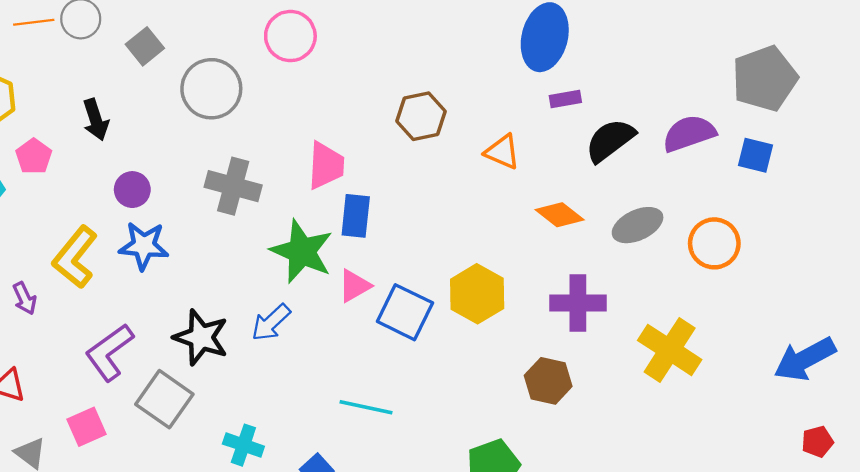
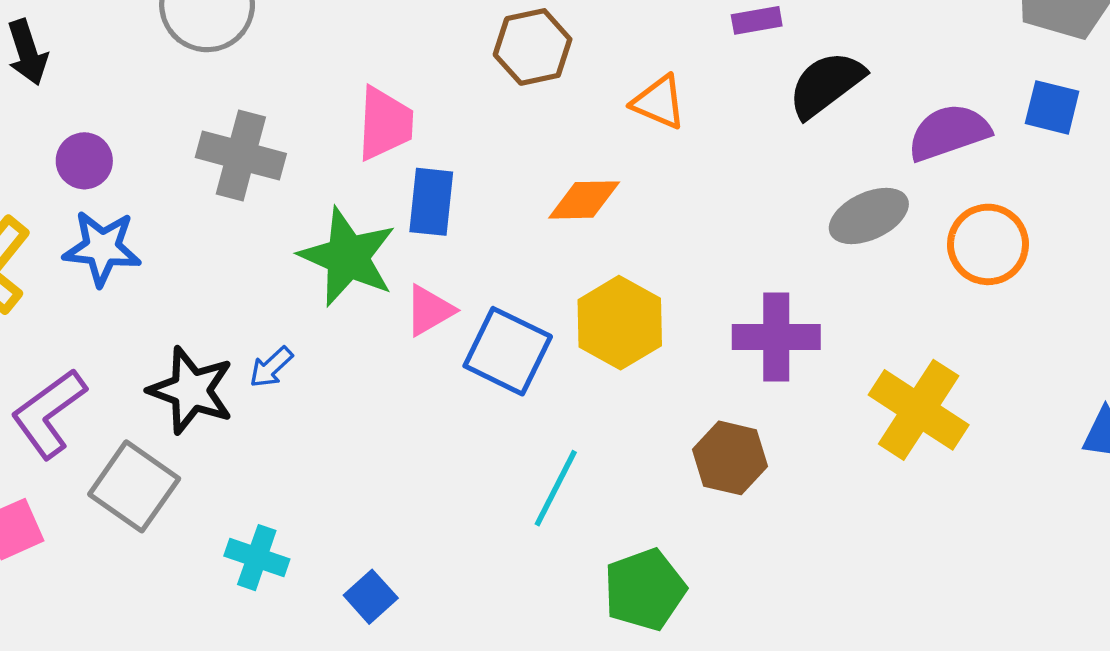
purple semicircle: (689, 133) -> (949, 132), moved
orange diamond: (560, 215) -> (584, 200), moved, turned -39
blue arrow: (271, 322) -> (271, 367), moved, size x0.7
cyan line: (366, 407) -> (556, 488), moved, turned -75

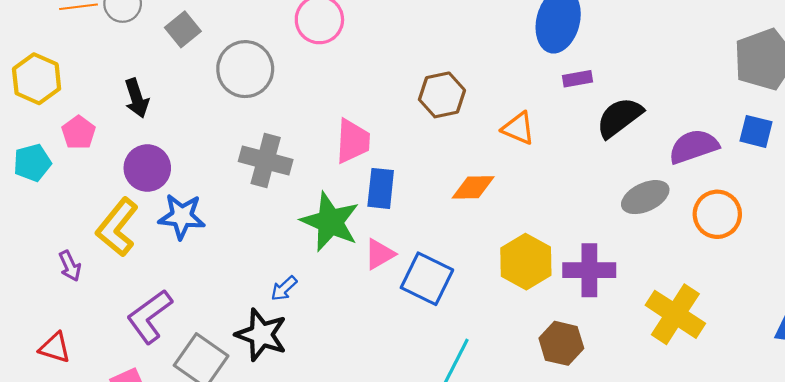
purple circle: (84, 161) -> (147, 168), moved, size x1.4
yellow hexagon: (620, 323) -> (526, 262), moved
black star: (191, 390) -> (261, 335), moved

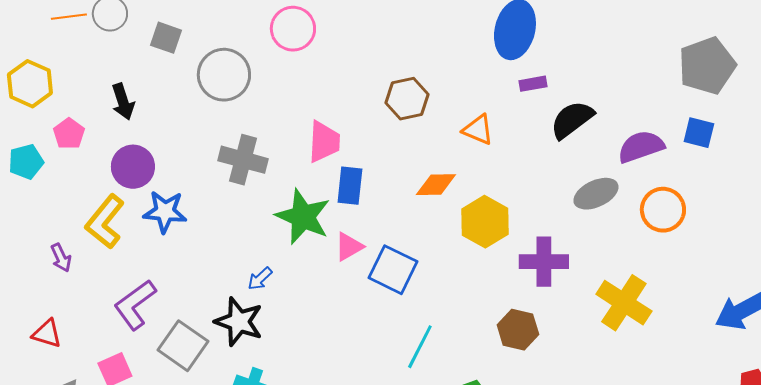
gray square: (183, 29) -> (166, 38), turned -32
yellow hexagon: (526, 262) -> (485, 222), moved

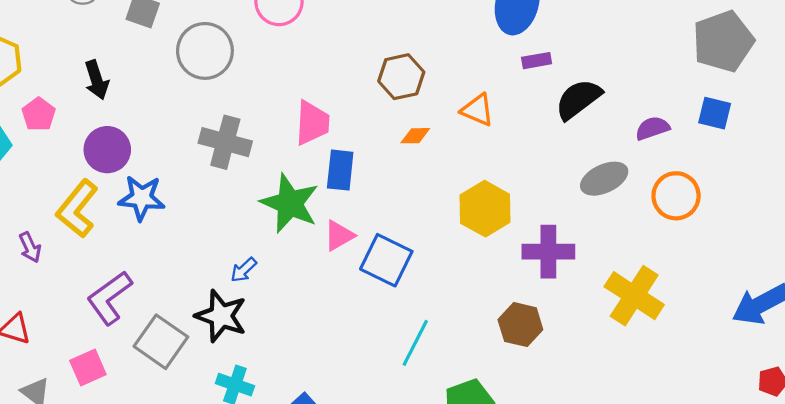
purple semicircle: (641, 147) -> (652, 128), size x0.7
orange diamond: (436, 185) -> (415, 136), moved, size x0.7

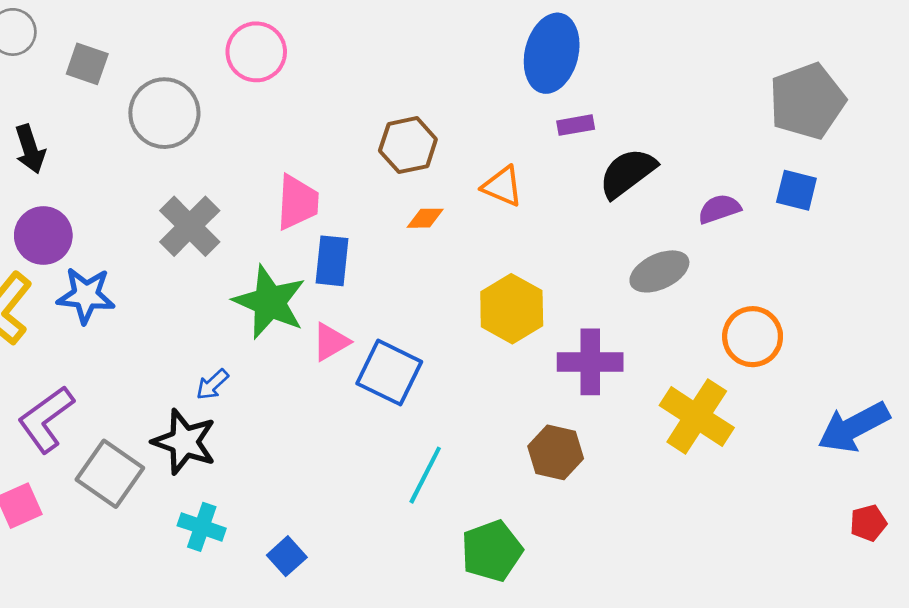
gray cross: (225, 142) -> (190, 226), turned 30
orange circle: (676, 196) -> (753, 337), moved

